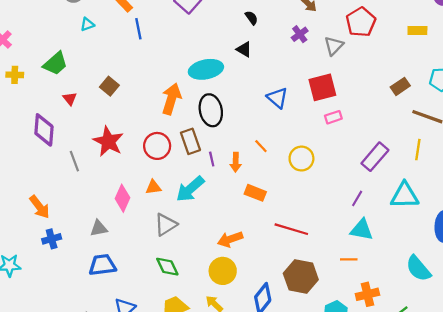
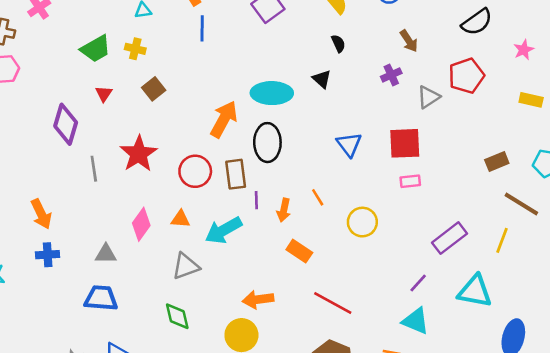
yellow cross: (15, 75) -> (135, 49), moved

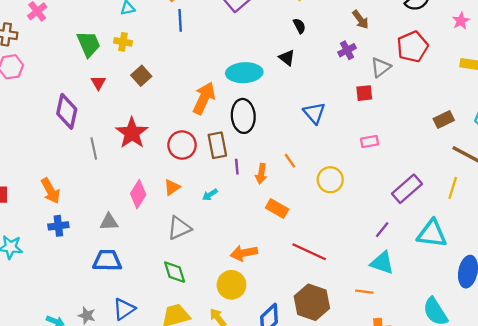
green trapezoid: (96, 49) -> (89, 44), turned -80
red square: (405, 143) -> (364, 93), moved, size x0.6
orange triangle: (180, 219) -> (172, 187), turned -36
cyan arrow: (224, 230) -> (210, 195), size x0.5

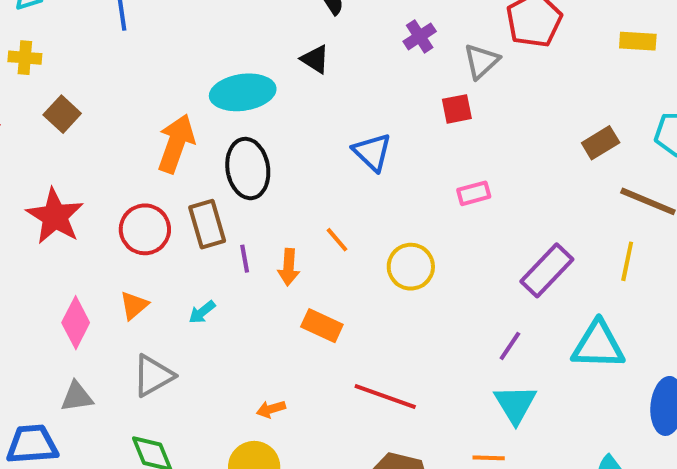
gray triangle: (109, 222) -> (77, 397), moved
orange arrow: (244, 253) -> (271, 409), size x0.6
cyan triangle: (382, 263) -> (515, 404), turned 45

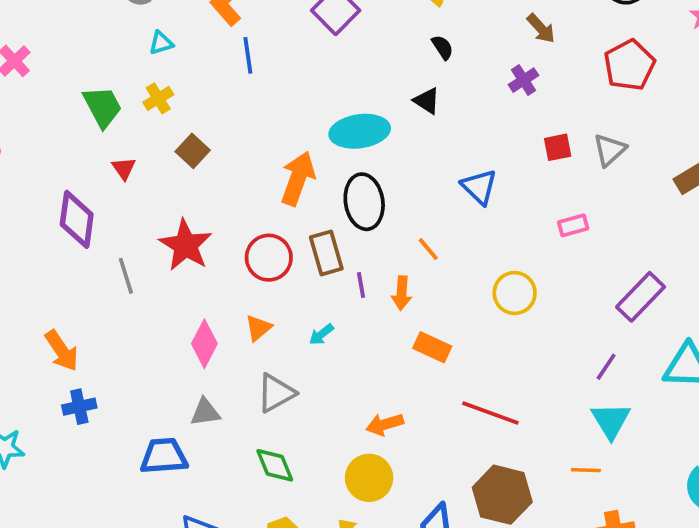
yellow cross: (25, 58) -> (158, 98), turned -36
gray triangle: (481, 61) -> (609, 150), moved
orange line: (337, 240) -> (428, 249), moved
orange arrow: (271, 409) -> (385, 424), size x1.4

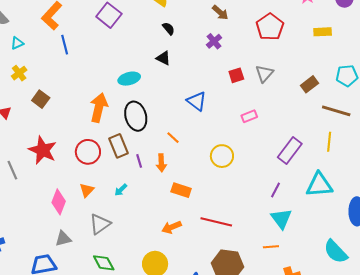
cyan ellipse: (360, 131) -> (129, 79), size x0.7
orange arrow: (385, 424) -> (172, 227), moved

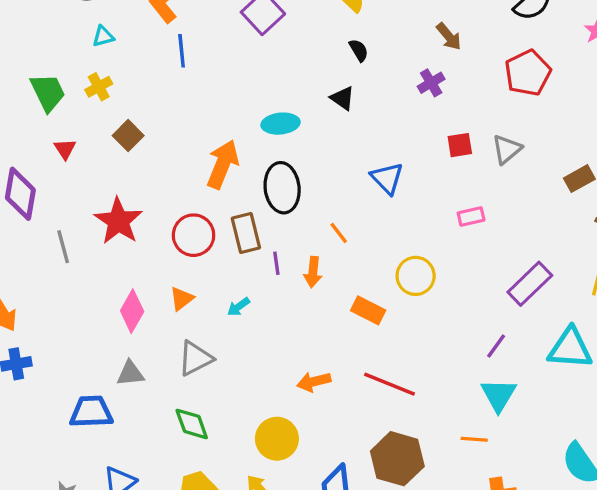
orange rectangle: (181, 190) -> (368, 310), moved

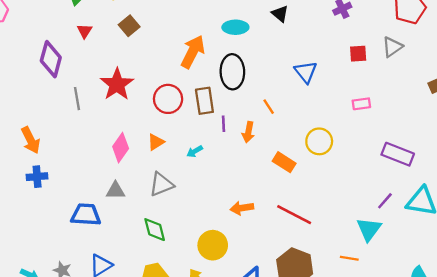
gray triangle: (507, 149) -> (392, 47), moved
purple rectangle: (530, 284) -> (398, 154), turned 60
purple line: (496, 346) -> (385, 201), moved

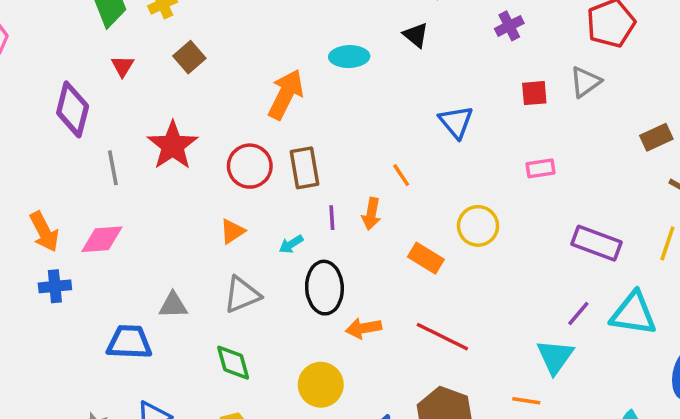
black ellipse: (232, 72) -> (324, 288), moved
purple line: (224, 124) -> (332, 218), moved
pink diamond: (121, 148) -> (102, 239), moved, turned 52

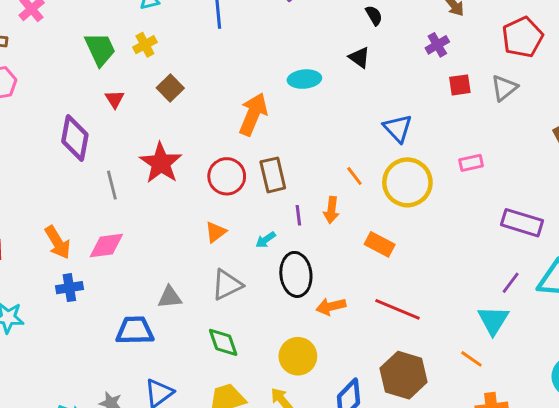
red square: (534, 93) -> (460, 85), moved
yellow circle: (478, 226) -> (407, 182), moved, size x1.4
orange line: (526, 401) -> (471, 359), turned 30

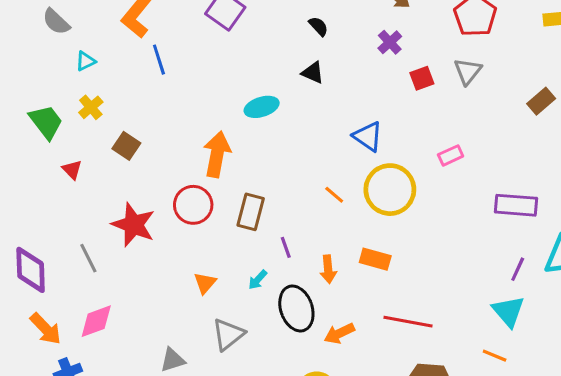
purple diamond: (75, 138) -> (31, 270), moved
brown rectangle: (273, 175) -> (251, 212), turned 40
red circle: (227, 176) -> (193, 205), moved
orange arrow: (331, 210) -> (328, 269), moved

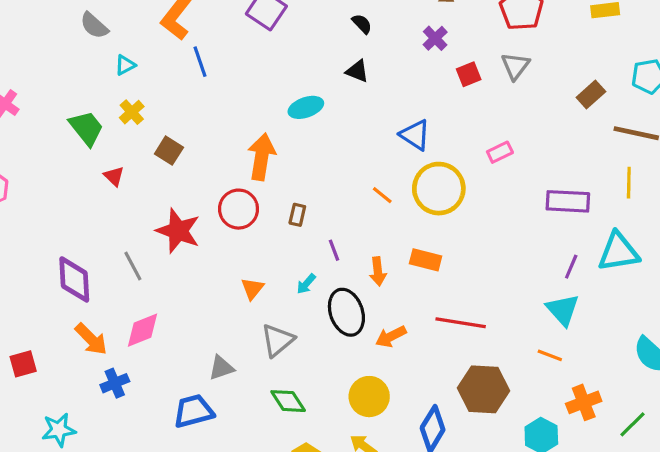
brown rectangle: (251, 212) -> (297, 215), size x0.6

